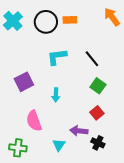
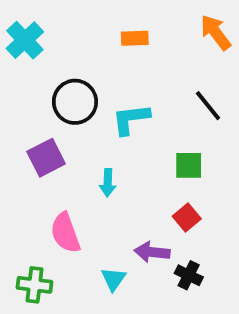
black circle: (46, 22) -> (75, 102), moved
cyan L-shape: (57, 57) -> (131, 119), moved
black line: (92, 59) -> (208, 106), moved
green square: (98, 86) -> (189, 165), turned -35

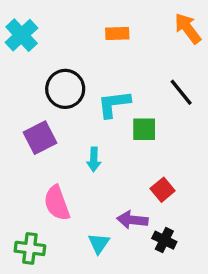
green square: (189, 165) -> (144, 129), moved

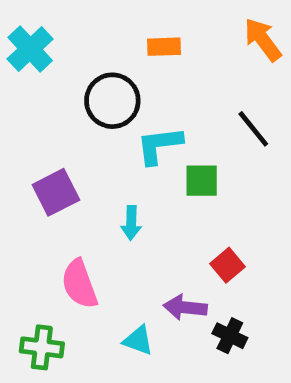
black circle: (65, 89) -> (112, 101), moved
cyan triangle: (99, 243) -> (138, 340), turned -45

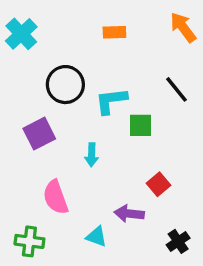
black circle: (112, 101) -> (65, 85), moved
black cross: (230, 336) -> (178, 241), moved, turned 30

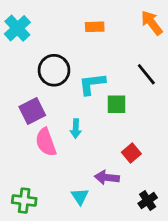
pink semicircle: (56, 197) -> (46, 142), moved
cyan triangle: (96, 237) -> (80, 196), turned 36

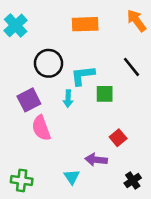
orange rectangle: (95, 27) -> (85, 24), size x1.5
cyan arrow: (76, 129) -> (68, 99), moved

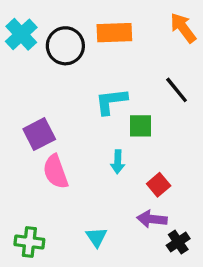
black circle: (49, 63) -> (65, 46), moved
cyan arrow: (68, 99) -> (118, 162), moved
purple arrow: (96, 160) -> (152, 219), moved

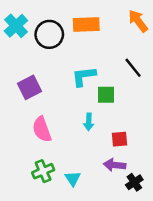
purple square: (39, 134) -> (30, 87), moved
red square: (159, 185) -> (119, 139), turned 35
green cross: (29, 242) -> (43, 171), moved, turned -30

